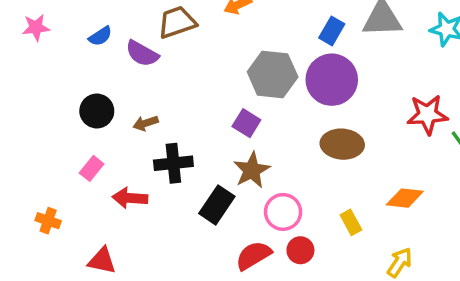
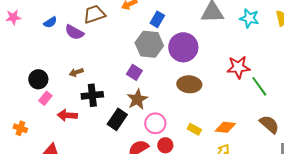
blue rectangle: (332, 31) -> (157, 19), moved
black circle: (97, 111) -> (38, 79), moved
orange diamond: (405, 198) -> (225, 127), moved
yellow rectangle: (351, 222) -> (194, 129), turned -32

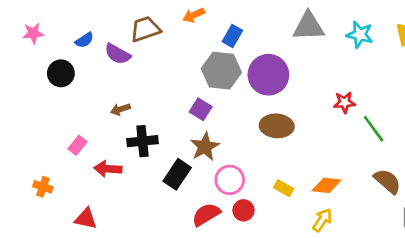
red star: (238, 67) -> (345, 102), size x0.7
black circle: (38, 79) -> (61, 73), moved

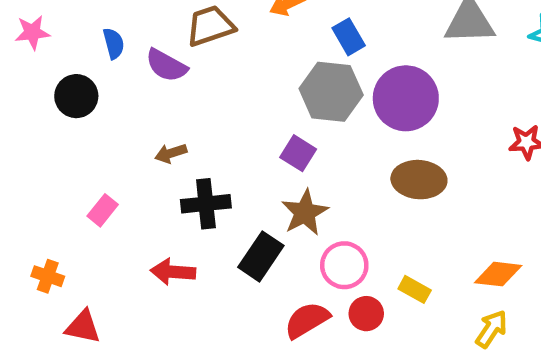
blue rectangle: (232, 36) -> (349, 37), turned -60
blue semicircle: (84, 40) -> (114, 43), turned -72
red arrow: (108, 169) -> (173, 272), moved
yellow rectangle: (284, 188) -> (415, 289), moved
red triangle: (86, 219) -> (83, 327), moved

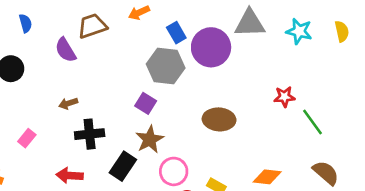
blue semicircle: (114, 43) -> (25, 23), moved
purple semicircle: (166, 65) -> (66, 50), turned 30
purple circle: (406, 98) -> (211, 47), moved

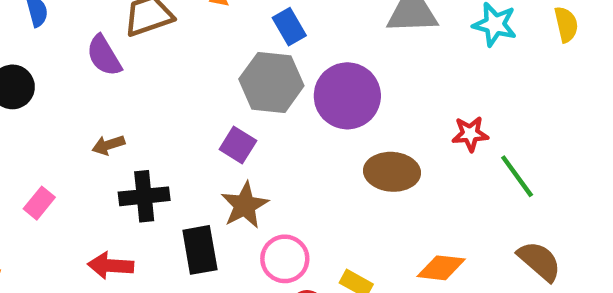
purple circle: (211, 47) -> (347, 96), moved
brown ellipse: (219, 119) -> (392, 172), moved
black rectangle: (123, 166) -> (200, 250), turned -44

